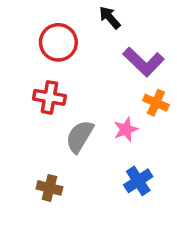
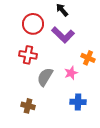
purple L-shape: (144, 62) -> (63, 35), moved
blue cross: (138, 181) -> (78, 102), turned 35

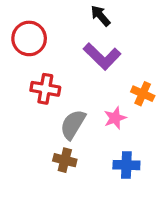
red circle: (33, 24) -> (29, 38), moved
brown cross: (28, 106) -> (65, 160), moved

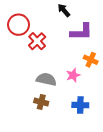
purple L-shape: (102, 56) -> (81, 32), moved, turned -45
red cross: (45, 89) -> (37, 41), moved, turned 36
gray semicircle: (73, 124) -> (46, 79), turned 72

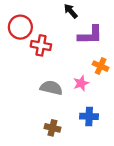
red cross: (37, 41) -> (41, 45), turned -36
brown cross: (41, 102) -> (52, 128), moved

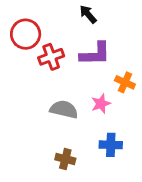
purple L-shape: (90, 35) -> (95, 54), moved
red cross: (41, 45) -> (51, 57), turned -30

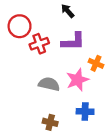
pink star: (101, 104) -> (77, 80), size x1.5

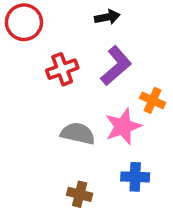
black arrow: (68, 11) -> (107, 17), turned 120
red circle: (20, 26) -> (24, 22), moved
purple L-shape: (73, 41) -> (116, 66), turned -40

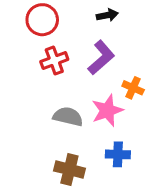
black arrow: (107, 17) -> (107, 15), moved
red circle: (24, 22) -> (42, 20), moved
brown cross: (80, 194) -> (69, 170), size x1.4

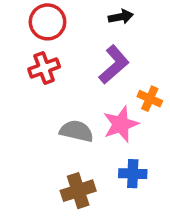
red cross: (54, 61) -> (44, 68), moved
brown cross: (69, 170) -> (78, 191), turned -32

